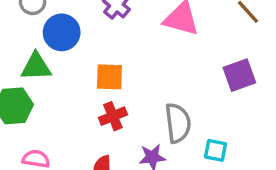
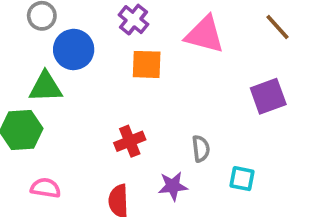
orange square: (109, 77) -> (147, 64), moved
gray semicircle: (178, 123) -> (201, 149), size x0.6

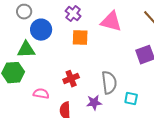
gray semicircle: (201, 149) -> (109, 83), size x1.6
pink semicircle: (46, 188) -> (41, 94), moved

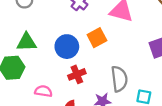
blue circle: (41, 30) -> (67, 47), moved
orange square: (80, 38) -> (97, 38), moved, turned -30

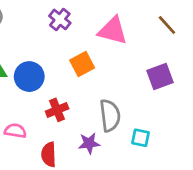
blue circle: (67, 47) -> (29, 77), moved

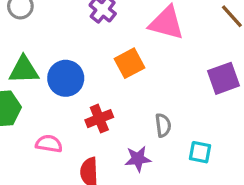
gray semicircle: (110, 115) -> (163, 125), size x0.6

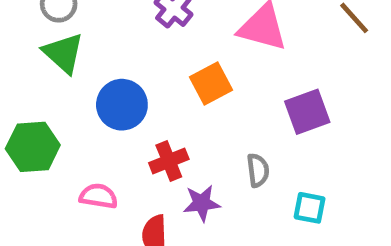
green triangle: (24, 70) -> (63, 53), moved, turned 44
purple square: (223, 78) -> (307, 112), moved
purple star: (138, 159) -> (202, 203), moved

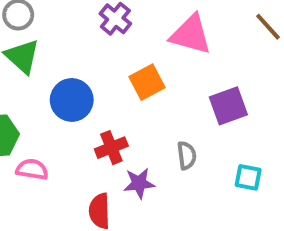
pink semicircle: (98, 196) -> (32, 169), moved
cyan square: (310, 208) -> (248, 177), moved

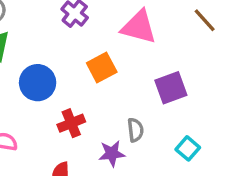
cyan square: (248, 177) -> (188, 148), turned 30
purple star: (139, 183) -> (112, 154), moved

